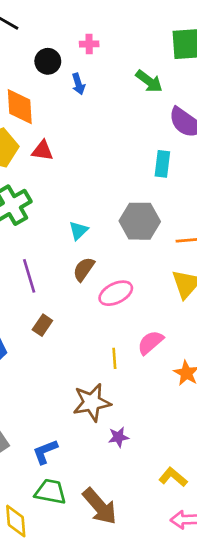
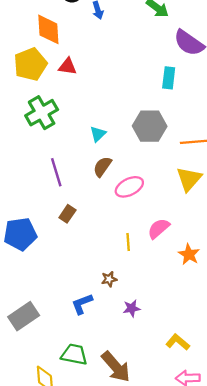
brown star: (92, 402) -> (109, 279), size x0.5
blue L-shape: (45, 452) -> (82, 304), moved

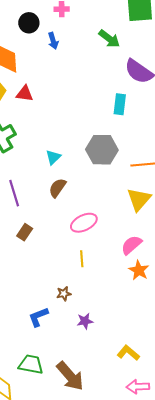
pink ellipse: (129, 187) -> (84, 223), moved
pink semicircle: (159, 228) -> (131, 245), moved

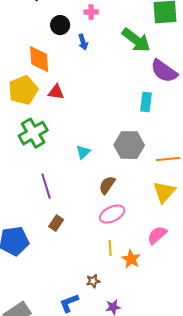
green arrow: (109, 39) -> (136, 40), size x1.4
brown semicircle: (57, 188) -> (107, 185), moved
orange star: (139, 270) -> (131, 259), moved

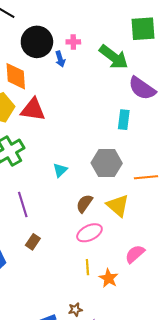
pink cross: (91, 12) -> (73, 42), moved
black circle: (60, 25) -> (37, 42), size x1.6
red triangle: (56, 92) -> (33, 110), size x1.5
yellow triangle: (164, 192) -> (118, 206), moved, turned -30
brown star: (93, 281) -> (75, 310), moved

